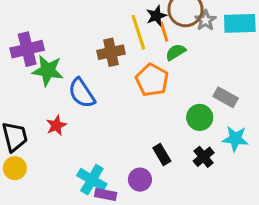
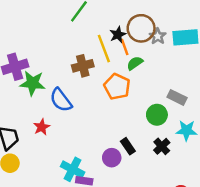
purple circle: (140, 180) -> (112, 158), moved

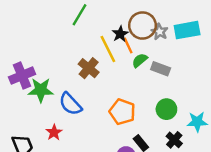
brown cross: (83, 66) -> (89, 68), turned -30
orange pentagon: (117, 87) -> (122, 112), moved
gray rectangle: (177, 97) -> (161, 69), moved

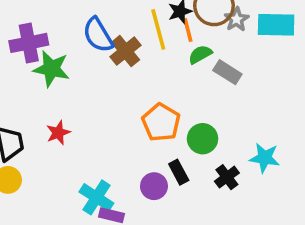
blue semicircle: (70, 104) -> (98, 35), moved
green circle: (166, 109) -> (203, 139), moved

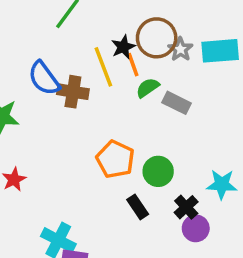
brown cross: (126, 51) -> (73, 92), turned -36
purple circle: (154, 186) -> (196, 228), moved

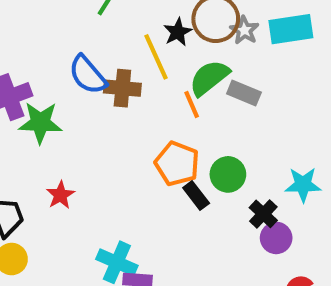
orange line: (133, 65) -> (192, 105), moved
green semicircle: (148, 88) -> (209, 78), size x1.5
black rectangle: (138, 207) -> (196, 195), moved

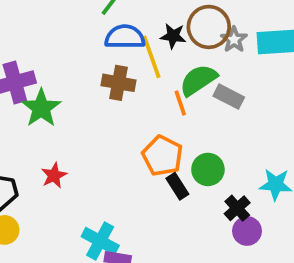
black star: (178, 32) -> (173, 36), turned 30
blue semicircle: (88, 75) -> (125, 37), moved, turned 126
green star: (40, 123) -> (41, 108), turned 30

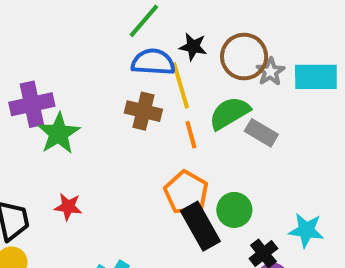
black star: (173, 36) -> (193, 47), moved
orange line: (180, 103) -> (191, 135), moved
red star: (54, 175) -> (68, 207), turned 30
black rectangle: (177, 186) -> (200, 226), size x1.6

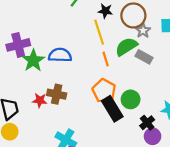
blue semicircle: (153, 62) -> (60, 55), moved
gray star: (270, 72) -> (143, 31), moved
brown cross: (143, 111) -> (57, 94), moved

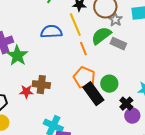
blue semicircle: (60, 55) -> (51, 32), moved

